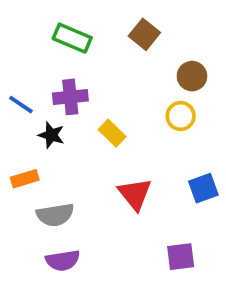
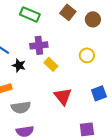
brown circle: (192, 76) -> (93, 19), moved
purple cross: (70, 97) -> (39, 45), moved

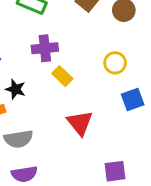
black star: (19, 65) -> (16, 89), moved
blue square: (99, 93) -> (133, 99), moved

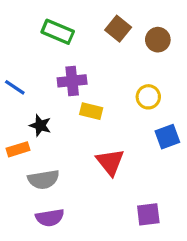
yellow rectangle: (62, 76) -> (91, 111), turned -30

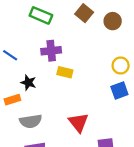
yellow circle: (148, 97) -> (121, 65), moved
red triangle: (110, 162) -> (78, 122), moved

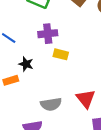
gray semicircle: (31, 121) -> (51, 104), moved
red triangle: (78, 122) -> (86, 99), moved

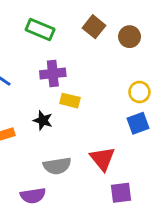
black star: (26, 64) -> (43, 120), moved

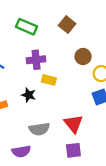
brown circle: (130, 37) -> (83, 57), moved
purple square: (121, 193) -> (73, 150), moved

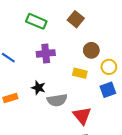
yellow rectangle: (49, 80) -> (80, 73), moved
gray semicircle: (39, 129) -> (57, 100), moved

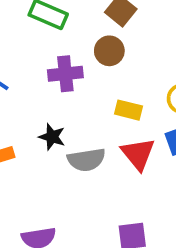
brown circle: (91, 50) -> (109, 51), moved
red triangle: (82, 116) -> (138, 154), moved

